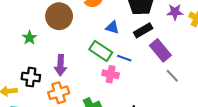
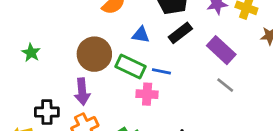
brown circle: (59, 16) -> (94, 54), moved
green star: (29, 38) -> (31, 53), moved
purple rectangle: (160, 50) -> (221, 50), moved

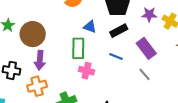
brown circle: (94, 54) -> (33, 34), moved
green rectangle: (131, 66) -> (78, 48), turned 55
blue line: (161, 71) -> (116, 57), moved

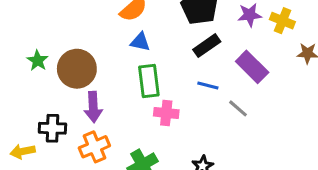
blue triangle: (90, 27) -> (140, 42), moved
gray line: (144, 74) -> (238, 108), moved

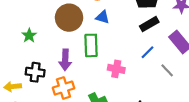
green star: (38, 61) -> (29, 35), moved
brown circle: (77, 69) -> (69, 18), moved
green rectangle: (149, 81) -> (91, 45), moved
blue line: (208, 85) -> (147, 52), turned -64

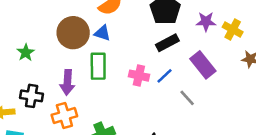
blue triangle: (103, 17) -> (102, 33), moved
pink cross: (116, 69) -> (139, 76), moved

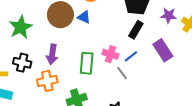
black rectangle: (167, 43) -> (136, 30), turned -36
green star: (26, 53) -> (21, 27), size x1.6
green rectangle: (98, 66) -> (87, 63), moved
gray line: (187, 98) -> (122, 73), moved

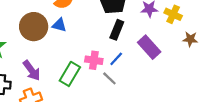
purple arrow: (52, 54) -> (32, 70), turned -36
green rectangle: (87, 63) -> (70, 74), turned 35

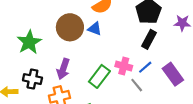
purple rectangle: (149, 47) -> (173, 74), moved
purple arrow: (32, 70) -> (63, 69), turned 48

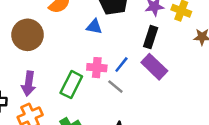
blue triangle: (95, 29) -> (94, 27), moved
black rectangle: (149, 39) -> (151, 37), moved

